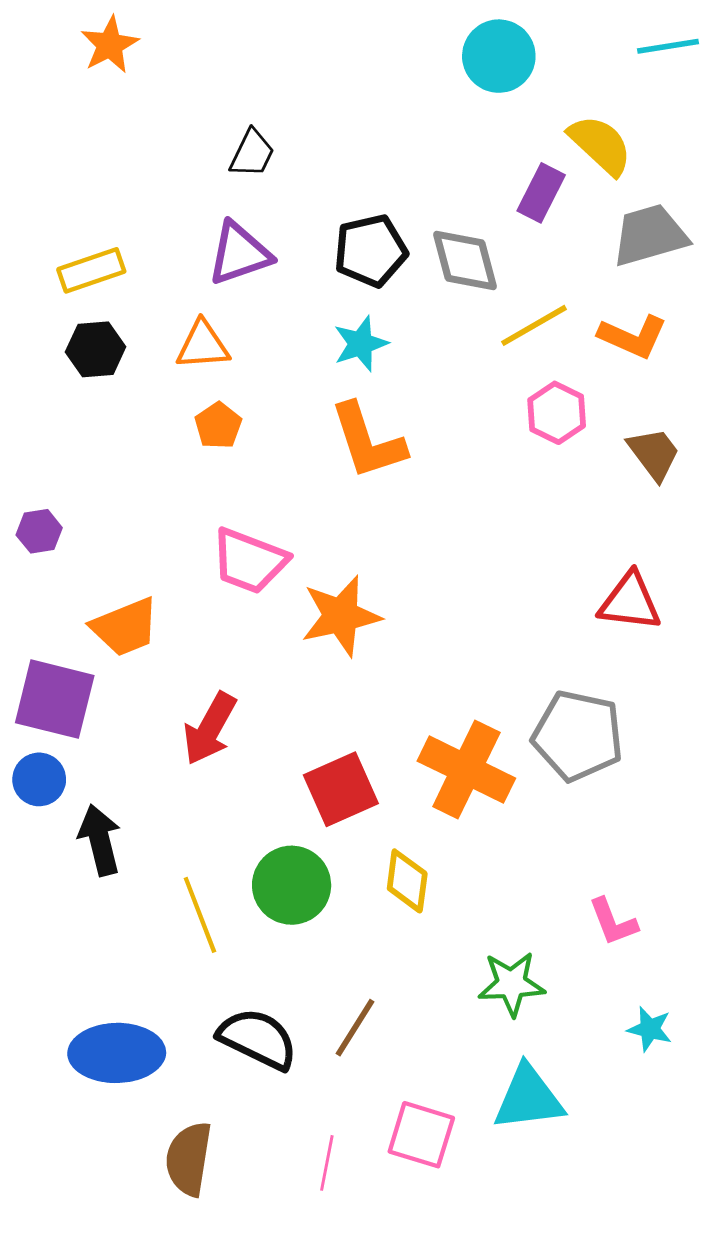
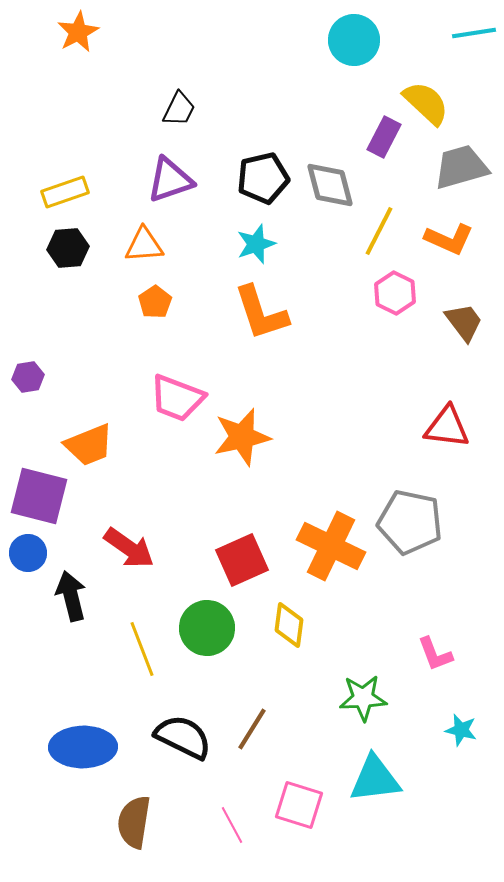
yellow line: (534, 325) -> (379, 231), turned -33
red arrow: (210, 729) -> (129, 548), moved, turned -84
pink line: (327, 1163) -> (232, 825), turned -39

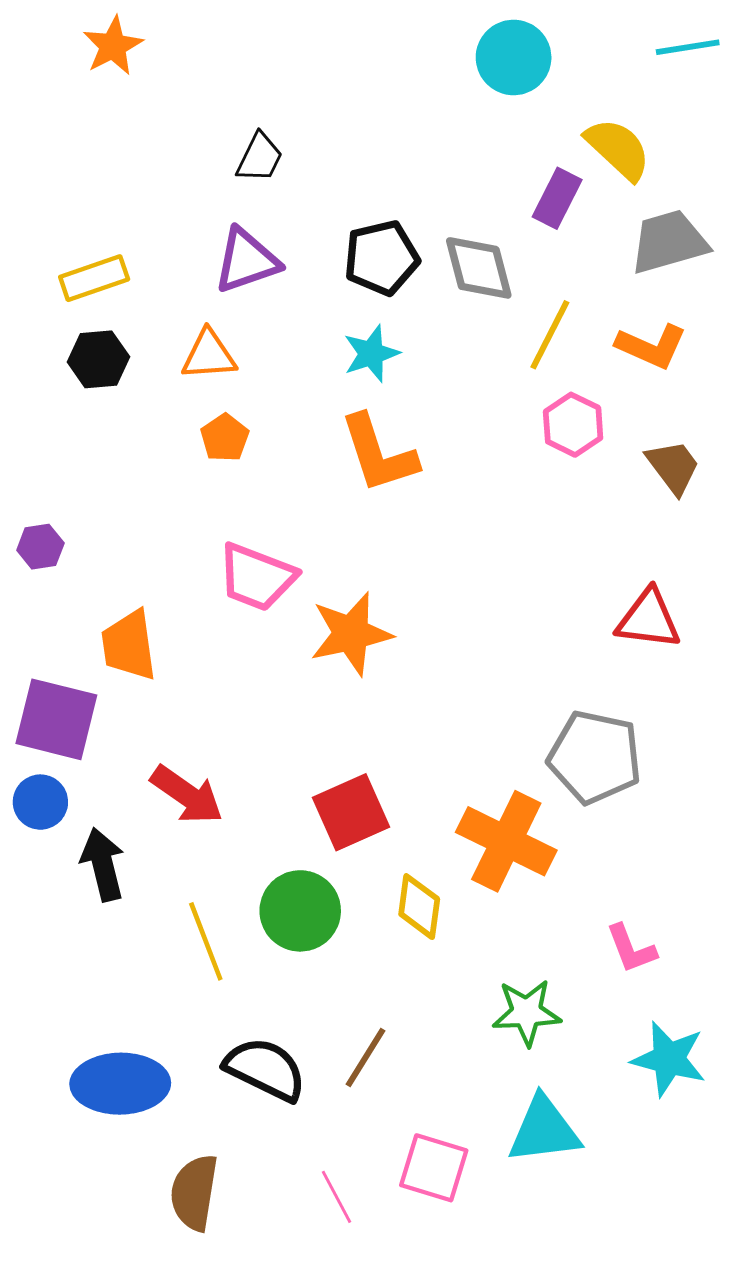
orange trapezoid: (89, 445) -> (129, 645), turned 104
orange cross: (331, 546) -> (506, 841), moved
cyan star: (461, 730) -> (669, 1059), size x1.6

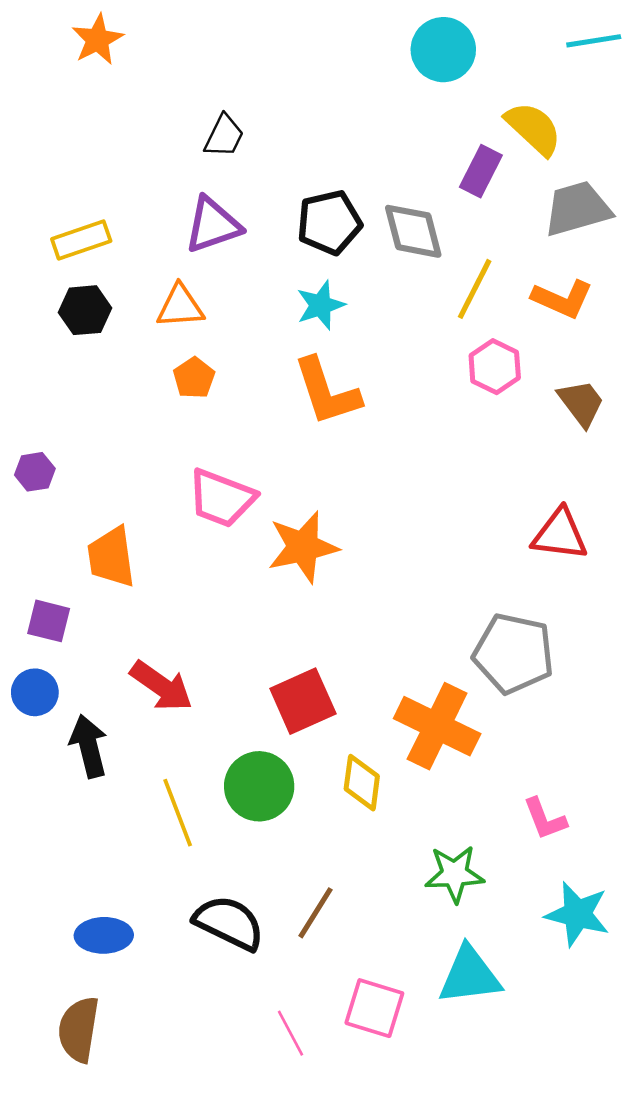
purple square: (56, 719) -> (49, 621), size x0.6
blue ellipse: (120, 1084) -> (104, 935), size x0.7
brown semicircle: (194, 1192) -> (79, 1029), moved

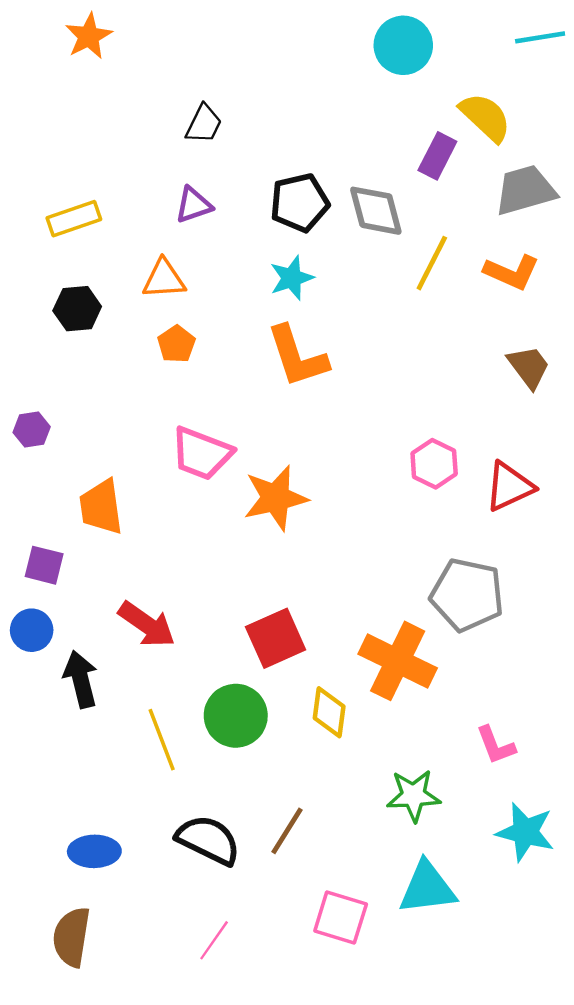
purple triangle: (213, 225) -> (194, 205), size x0.7
black hexagon: (85, 310) -> (77, 309), moved
pink hexagon: (495, 367) -> (434, 464), moved
red triangle: (560, 534) -> (509, 487), turned -32
pink line: (290, 1033) -> (214, 940), moved, turned 63

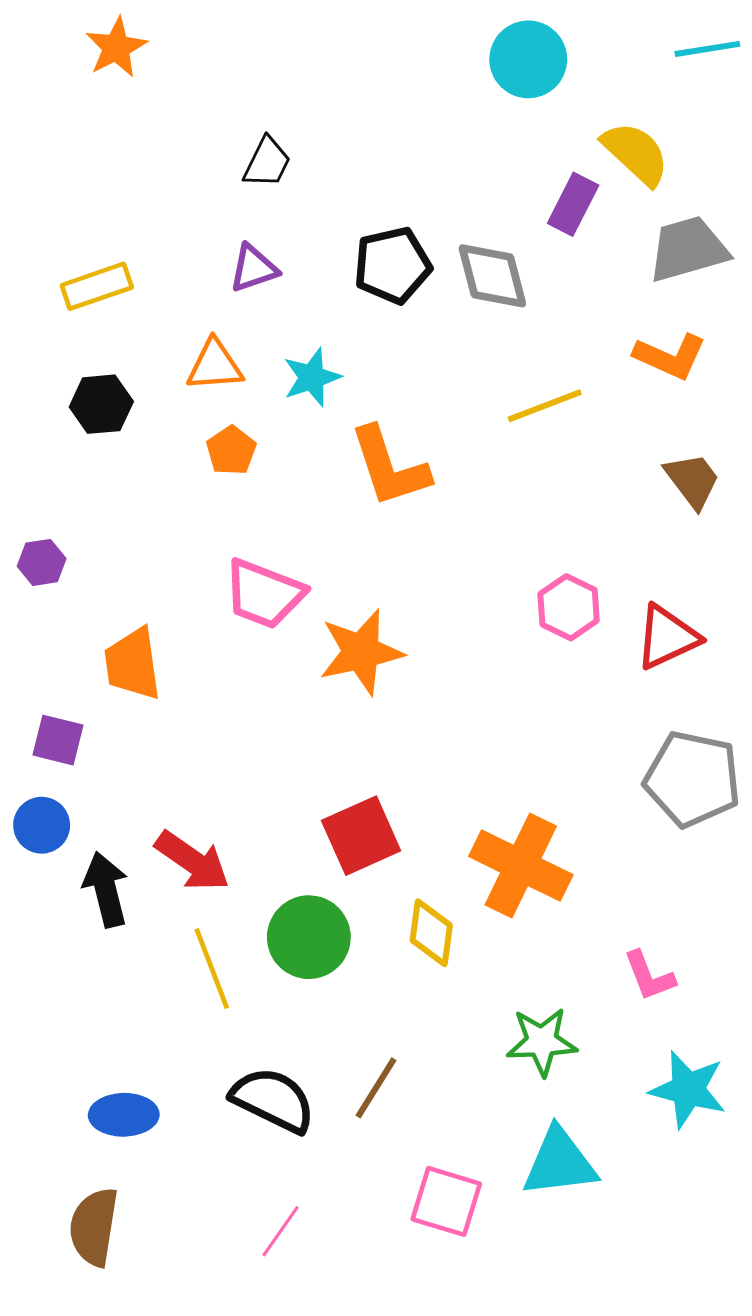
yellow line: (432, 263) -> (545, 406), moved, turned 42
cyan star: (292, 278) -> (312, 377), moved
gray pentagon: (467, 595) -> (692, 779), moved
red arrow: (147, 624) -> (192, 861), moved

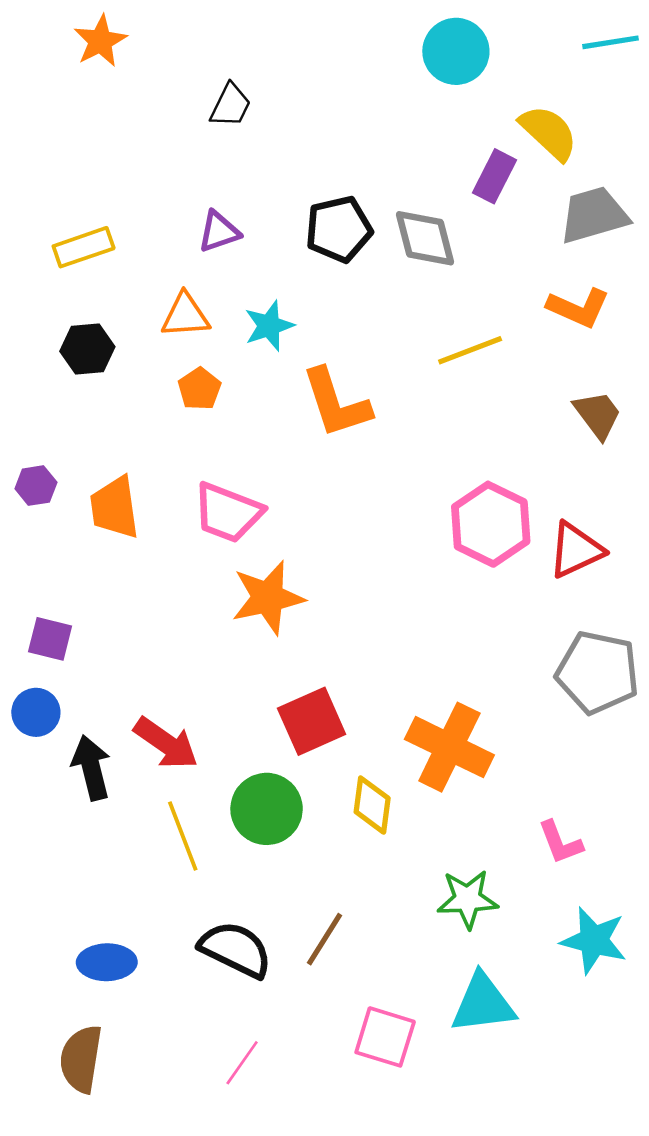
black trapezoid: (267, 162) -> (230, 105), moved
pink hexagon: (569, 607) -> (491, 524), size x1.5
orange star: (361, 652) -> (268, 598), moved
orange trapezoid: (133, 664) -> (114, 507), moved

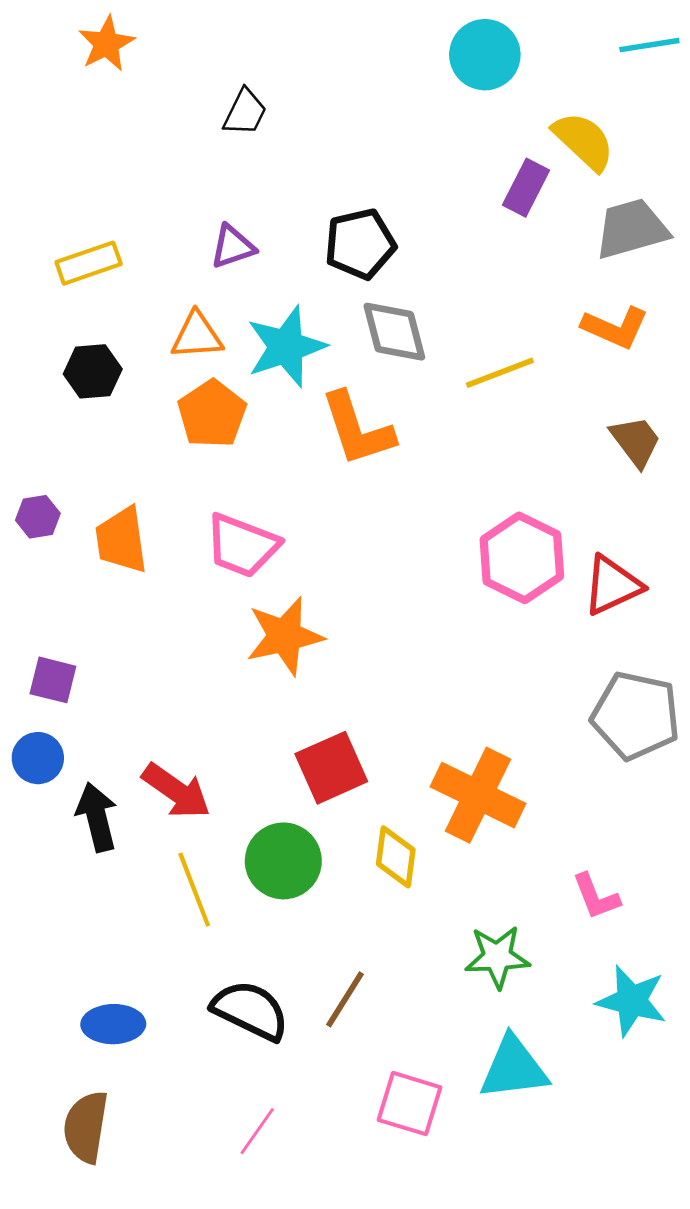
gray diamond: (425, 238) -> (394, 332), moved
cyan star: (269, 326) -> (286, 347), size x1.5
orange pentagon: (200, 389) -> (212, 414), size x1.5

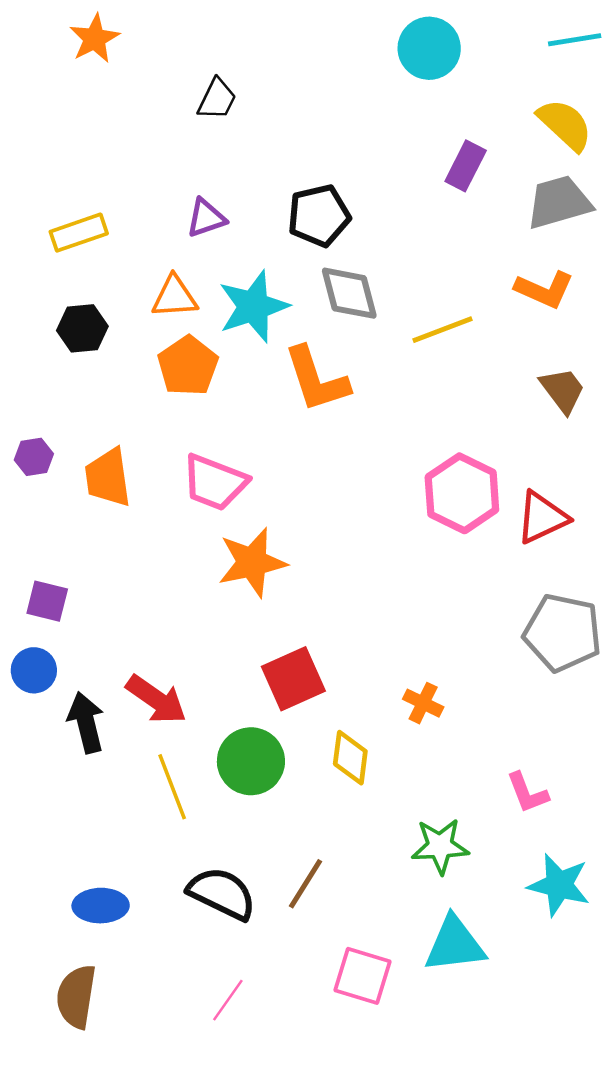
yellow semicircle: (584, 141) -> (565, 125), moved
orange cross: (478, 795) -> (423, 703), size x0.5

